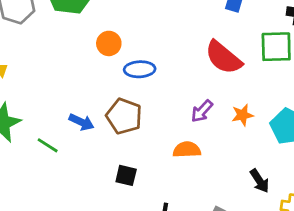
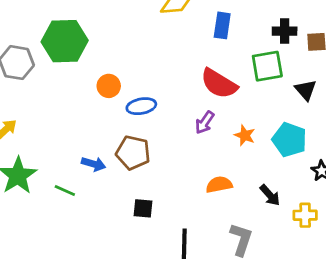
purple arrow: (202, 111) -> (205, 122), moved
orange star: (242, 115) -> (245, 135), turned -30
orange semicircle: (187, 150) -> (219, 185), moved

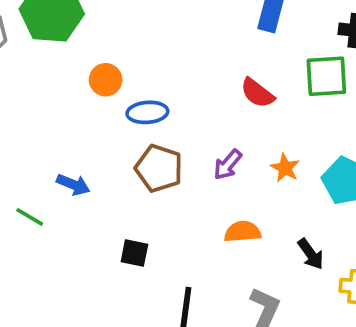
red semicircle: (219, 84) -> (257, 93), size x0.7
purple arrow: (205, 122) -> (228, 165), moved
brown pentagon: (133, 153) -> (159, 168), moved

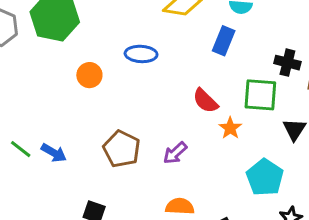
blue ellipse: (147, 112) -> (141, 54), moved
orange star: (285, 168) -> (230, 128), moved
green line: (30, 217) -> (21, 149), moved

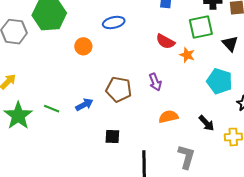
blue arrow: (54, 153) -> (84, 105), moved, turned -42
purple arrow: (175, 153) -> (155, 82), turned -54

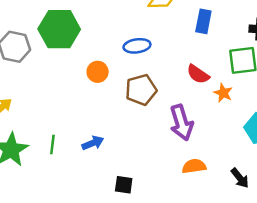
purple arrow: (155, 82) -> (181, 123), size x1.6
brown pentagon: (119, 89) -> (141, 90), moved, turned -30
green line: (52, 109) -> (52, 144), turned 70

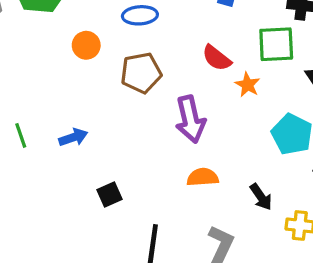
green line: (52, 144) -> (21, 135), turned -30
black square: (124, 185) -> (109, 195), turned -36

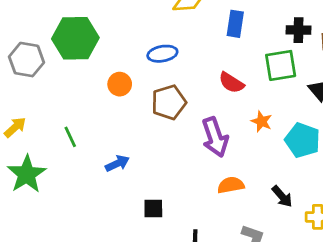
orange star: (248, 85) -> (262, 121), moved
green line: (21, 135) -> (70, 137), moved
black square: (109, 195) -> (153, 209), turned 30

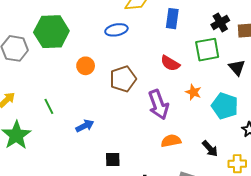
black cross: (299, 30) -> (220, 22), turned -30
blue ellipse: (162, 54) -> (116, 30), moved

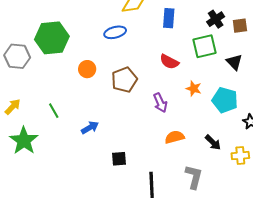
purple arrow: (158, 105) -> (160, 103), size x0.7

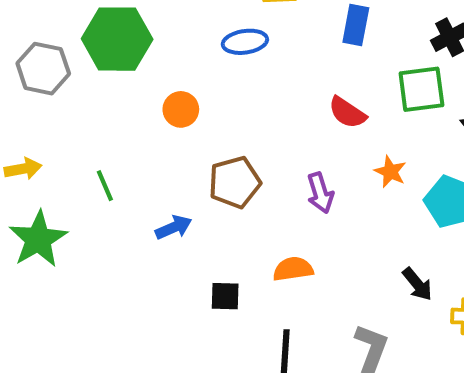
brown pentagon: (124, 80) -> (235, 182), moved
yellow arrow: (13, 107) -> (23, 169), turned 30
orange semicircle: (175, 137) -> (293, 269), moved

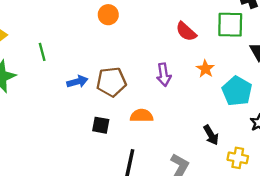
orange circle: (181, 109) -> (108, 15), moved
brown pentagon: (235, 182) -> (111, 82), moved

